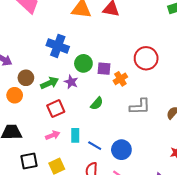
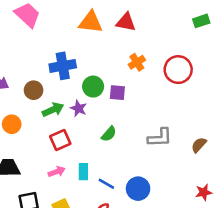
blue cross: (58, 46) -> (63, 66), turned -30
red circle: (146, 58) -> (178, 70), moved
brown circle: (26, 78) -> (34, 90), moved
orange cross: (120, 79) -> (137, 62), moved

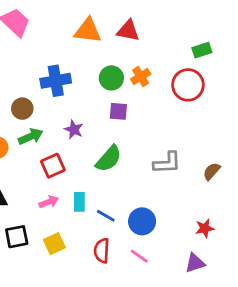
green rectangle: (201, 21) -> (202, 50), moved
green circle: (93, 87) -> (111, 78), moved
green arrow: (53, 110) -> (31, 136), moved
green semicircle: (109, 134) -> (109, 159), size x1.5
red star: (204, 192) -> (205, 228), moved

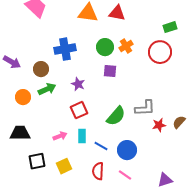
green semicircle: (109, 159) -> (116, 116), moved
red square: (53, 166) -> (79, 110), moved
brown semicircle: (212, 171) -> (179, 122), moved
red star: (205, 228) -> (159, 125), moved

